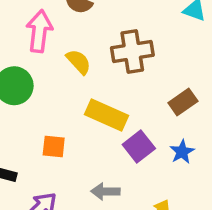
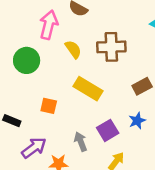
purple square: (139, 147) -> (108, 130), moved
gray arrow: (105, 191) -> (81, 142), turned 60

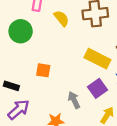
yellow rectangle: (88, 89) -> (97, 59), moved
purple arrow: (34, 148) -> (19, 110), moved

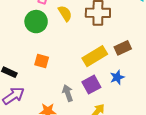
green circle: (21, 31) -> (36, 22), moved
yellow rectangle: (97, 59) -> (95, 56), turned -65

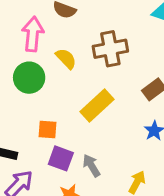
yellow rectangle: (95, 56) -> (97, 106), moved
purple square: (91, 85) -> (61, 158), moved, turned -30

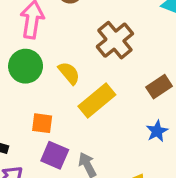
brown cross: (110, 49) -> (115, 40), turned -32
yellow semicircle: (66, 59) -> (69, 73), moved

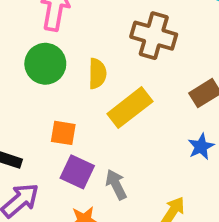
brown cross: (115, 40) -> (154, 36), turned -36
yellow semicircle: (69, 73) -> (97, 74), turned 40

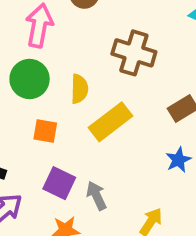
orange square: (63, 133) -> (45, 131), moved

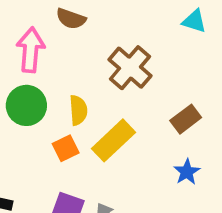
brown cross: (134, 53) -> (130, 68), turned 30
orange square: (45, 131) -> (66, 148), moved, turned -30

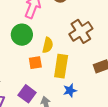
yellow rectangle: (114, 140) -> (61, 66), turned -55
blue star: (187, 172) -> (70, 90), moved

